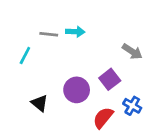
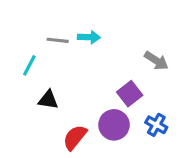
purple circle: (77, 90) -> (114, 125), moved
black triangle: (40, 103) -> (48, 100), moved, turned -30
red semicircle: (103, 118) -> (75, 137), moved

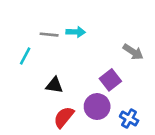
black triangle: (48, 100) -> (54, 85), moved
blue cross: (156, 125) -> (129, 119), moved

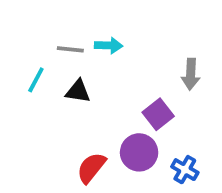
gray arrow: (133, 52) -> (191, 74), turned 60
black triangle: (54, 85) -> (78, 91), moved

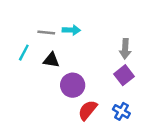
purple square: (158, 114) -> (124, 75), moved
purple circle: (139, 152) -> (73, 85), moved
red semicircle: (91, 168) -> (88, 110), moved

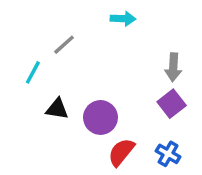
cyan arrow: (71, 30) -> (123, 19), moved
gray line: (46, 33) -> (64, 45), turned -48
black triangle: (51, 60) -> (57, 109), moved

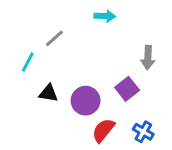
purple square: (172, 104) -> (127, 89), moved

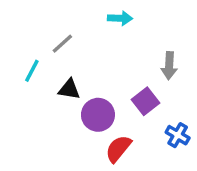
black triangle: (48, 93) -> (69, 89), moved
blue cross: (143, 132) -> (178, 135), moved

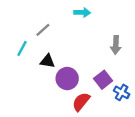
purple square: (145, 101) -> (103, 80), moved

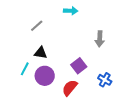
cyan line: (22, 48) -> (25, 69), moved
purple circle: (67, 79) -> (45, 76), moved
purple square: (103, 80) -> (79, 66), moved

